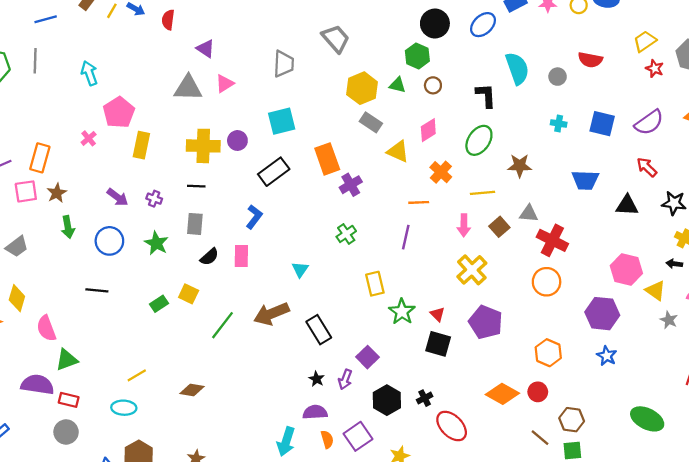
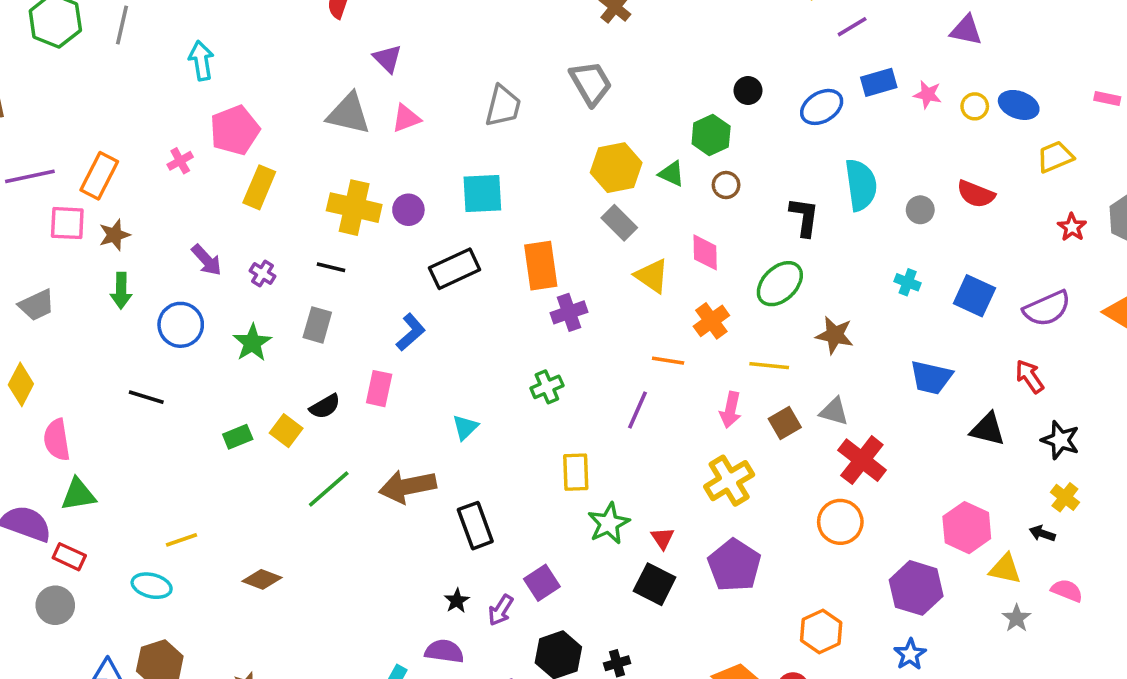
black circle: (435, 23) -> (748, 90), size x0.6
yellow trapezoid: (645, 41) -> (1055, 157), moved
pink diamond: (428, 130) -> (705, 252), turned -70
black semicircle: (209, 257) -> (325, 406), moved
yellow triangle: (655, 291) -> (1005, 569), turned -35

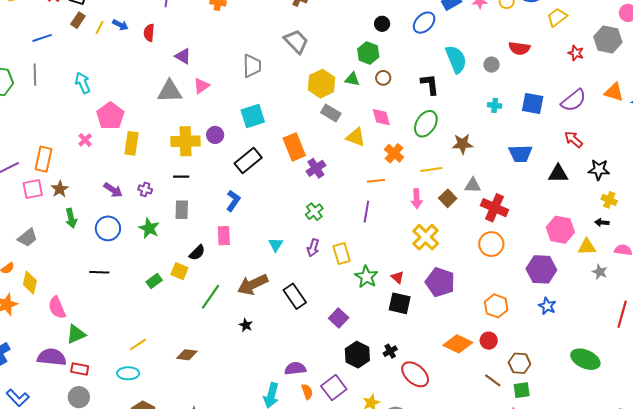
black star: (457, 601) -> (246, 325), moved
purple arrow: (501, 610) -> (313, 248), moved

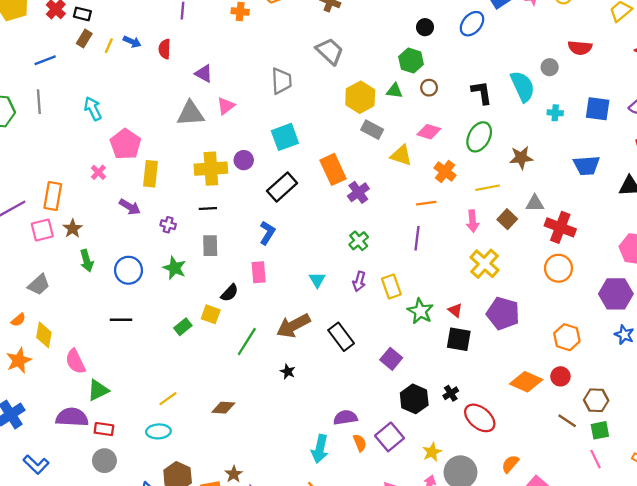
cyan semicircle: (456, 59) -> (523, 86), moved
pink diamond: (381, 117) -> (429, 132), turned -55
purple arrow: (113, 190) -> (130, 207), moved

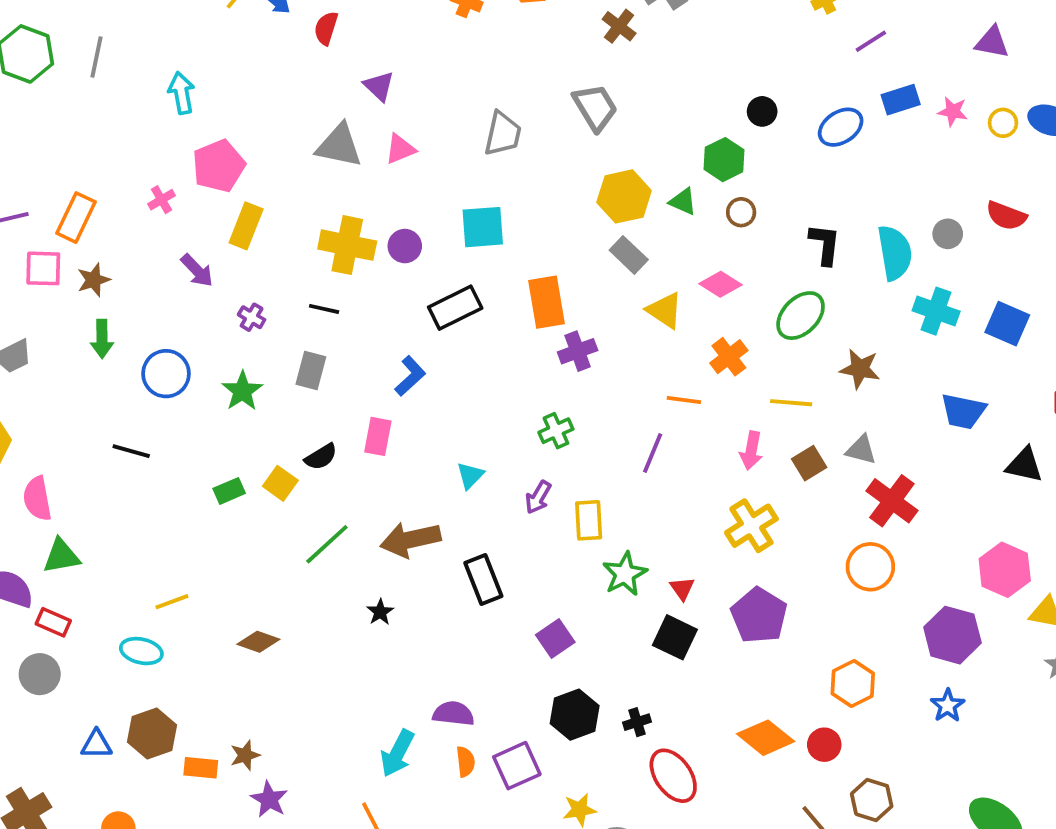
cyan cross: (555, 113) -> (936, 311), size x1.6

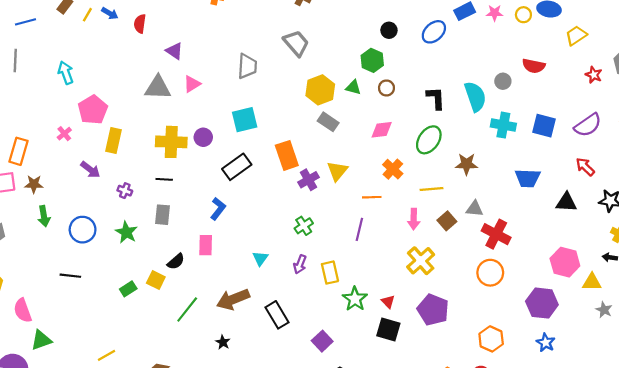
brown star: (94, 280) -> (34, 184), turned 30
pink diamond: (721, 284) -> (382, 130), turned -30
yellow triangle: (665, 310) -> (337, 171), moved, turned 45

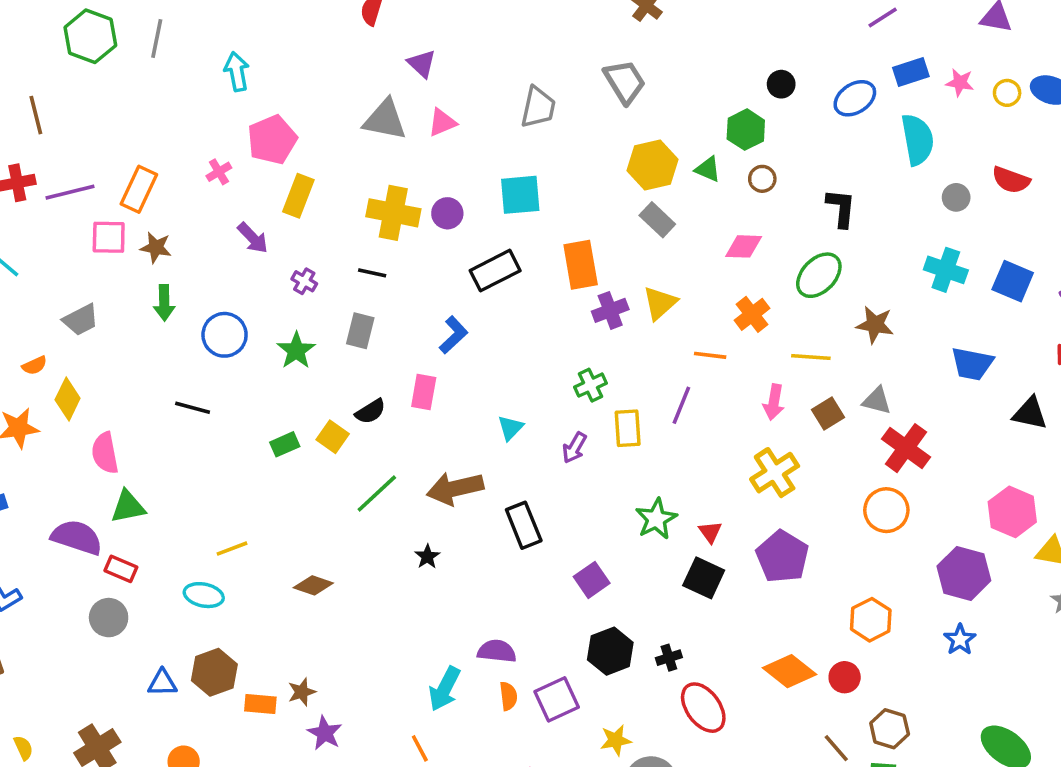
cyan semicircle: (475, 97) -> (917, 140), moved
yellow rectangle: (330, 273) -> (628, 428), moved

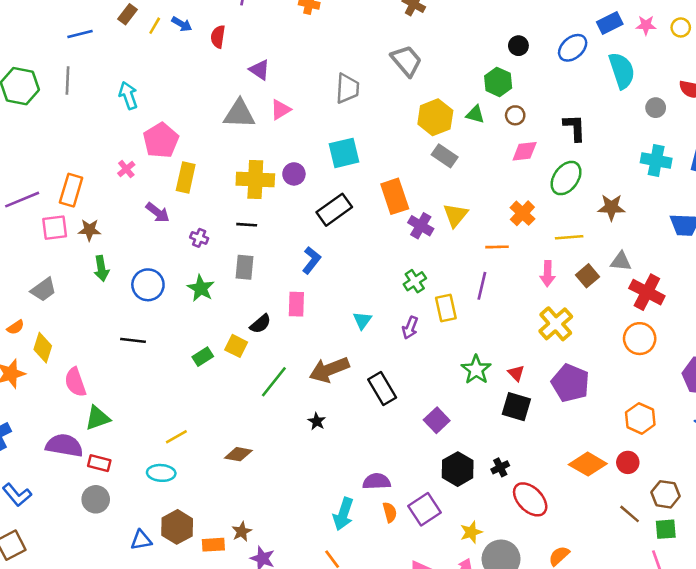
pink diamond: (744, 246) -> (525, 151), moved
purple cross: (610, 310) -> (421, 226), turned -30

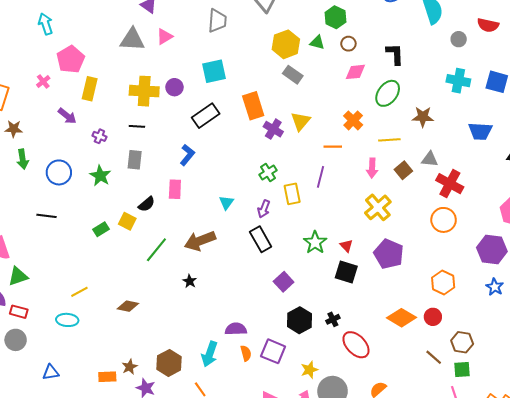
black rectangle: (382, 389) -> (261, 239), moved
purple square: (425, 509) -> (273, 351), turned -35
brown hexagon: (177, 527) -> (169, 363), moved

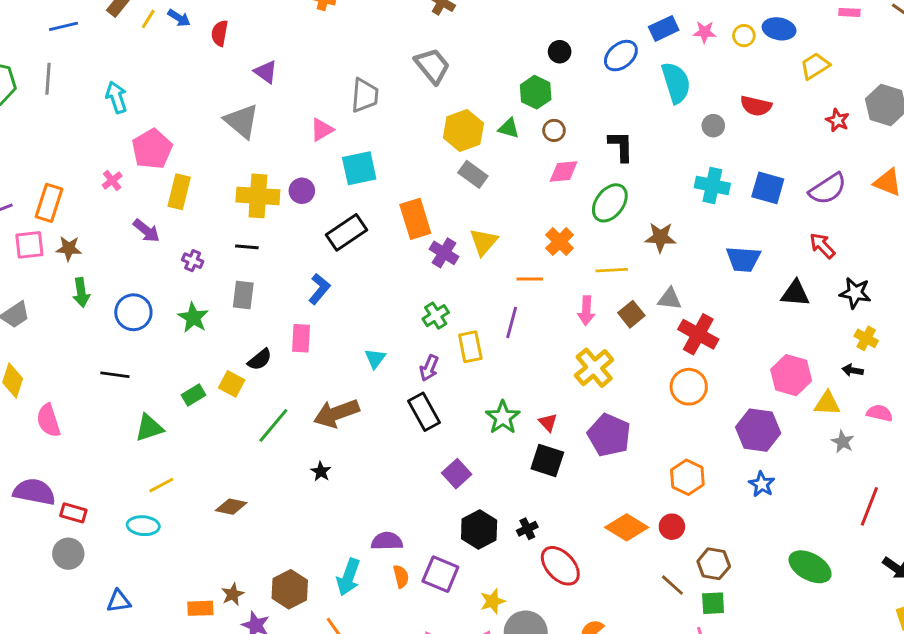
pink triangle: (165, 37) -> (322, 130), moved
gray triangle: (132, 39) -> (242, 121), turned 36
green triangle: (18, 276) -> (149, 428), moved

